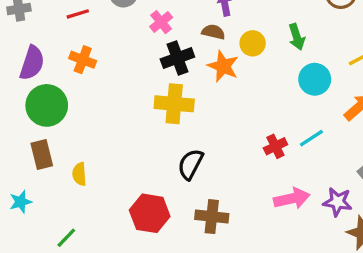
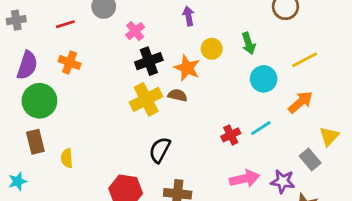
brown semicircle: (213, 32) -> (178, 95), moved
yellow cross: (174, 104) -> (146, 99), turned -32

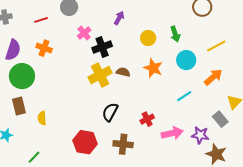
purple arrow: (188, 16) -> (119, 18), moved, turned 40
pink cross: (135, 31) -> (84, 33), moved
orange star: (187, 68) -> (153, 68), moved
red cross: (231, 135) -> (147, 119), moved

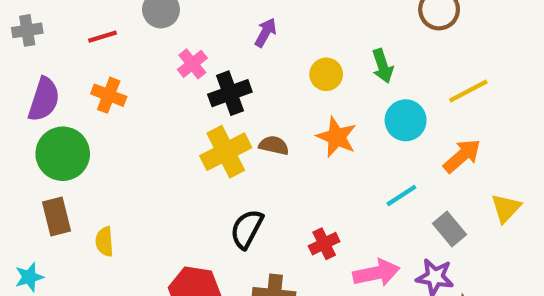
gray rectangle: (220, 119) -> (450, 229), moved

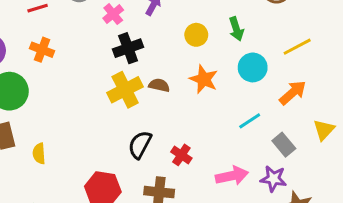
pink cross: (192, 64) -> (113, 14), moved
red cross: (324, 244) -> (181, 155), moved, turned -30

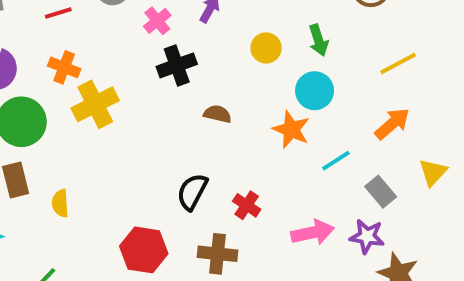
cyan circle: (253, 67) -> (315, 91), moved
orange star: (204, 79) -> (291, 130), moved
yellow cross: (125, 90) -> (95, 104), moved

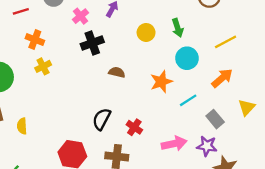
orange cross: (64, 67) -> (35, 40), moved
cyan circle: (315, 91) -> (187, 58), moved
yellow cross: (95, 104) -> (43, 66), size x0.6
orange star: (291, 130) -> (161, 82), turned 30

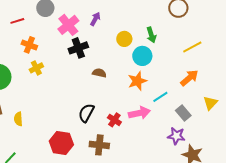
pink cross: (80, 16) -> (68, 25), size x1.5
cyan circle: (187, 58) -> (142, 56), moved
pink arrow: (174, 144) -> (139, 113), moved

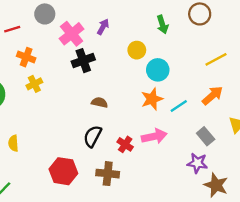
green arrow: (151, 35) -> (162, 24), moved
brown semicircle: (99, 73) -> (100, 102), moved
cyan line: (160, 97) -> (179, 106), moved

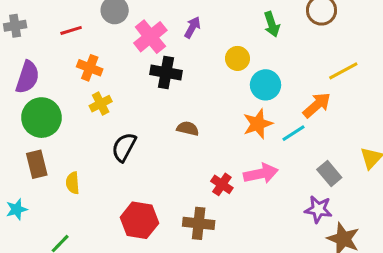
black cross: (83, 61) -> (166, 72), turned 30
orange arrow: (213, 96) -> (317, 105), moved
black semicircle: (93, 136) -> (124, 147), moved

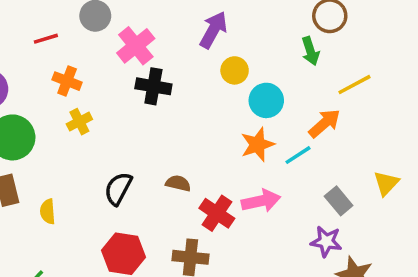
green arrow: (272, 24) -> (310, 51), moved
purple arrow: (192, 27) -> (213, 30), moved, size x1.5
brown semicircle: (188, 128) -> (178, 183), moved
black semicircle: (124, 147) -> (118, 189), moved
red cross: (222, 184) -> (217, 213), size x1.4

